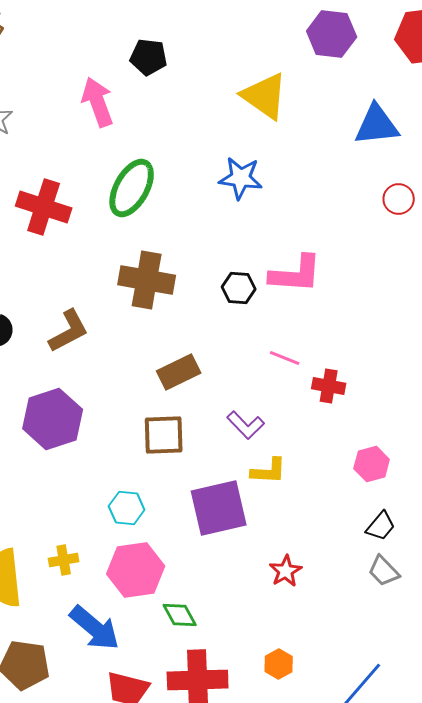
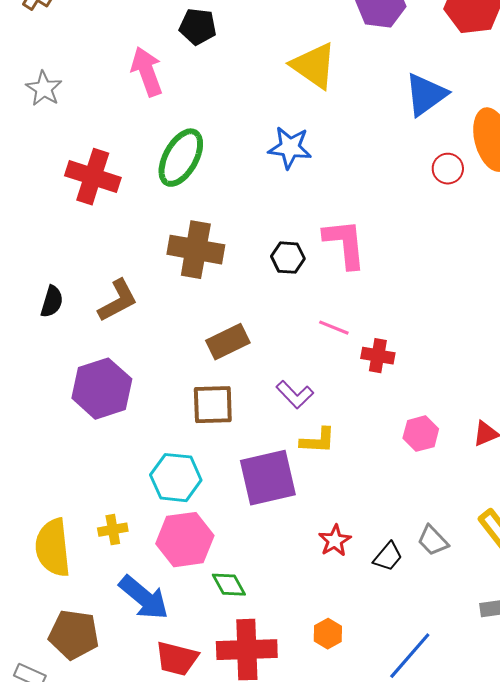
blue triangle: (377, 125) -> (426, 95), turned -30
pink L-shape: (296, 274) -> (345, 244), turned -100
cyan hexagon: (127, 508) -> (176, 478), size x1.4
black trapezoid: (381, 526) -> (388, 557), moved

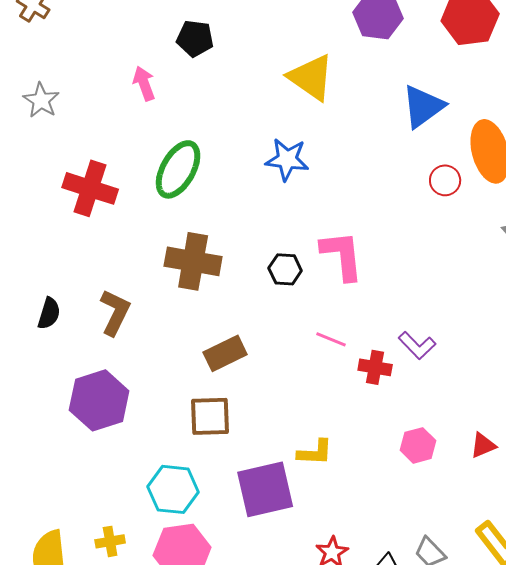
pink arrow: (147, 72) -> (144, 83), size x0.7
brown L-shape: (118, 301) -> (115, 312), turned -36
purple L-shape: (295, 395) -> (417, 345), moved

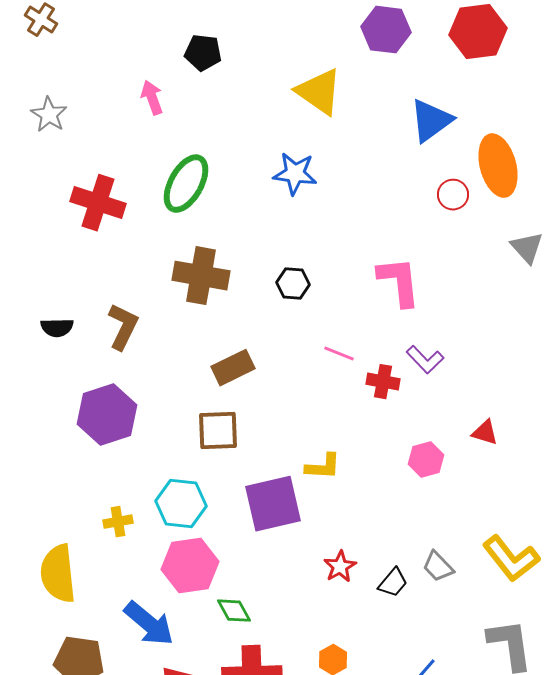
pink L-shape: (342, 255) -> (399, 282), moved
black semicircle: (49, 313) -> (57, 328), turned 72
red triangle: (483, 445) -> (485, 433), moved, turned 40
yellow cross: (110, 541) -> (118, 522), moved

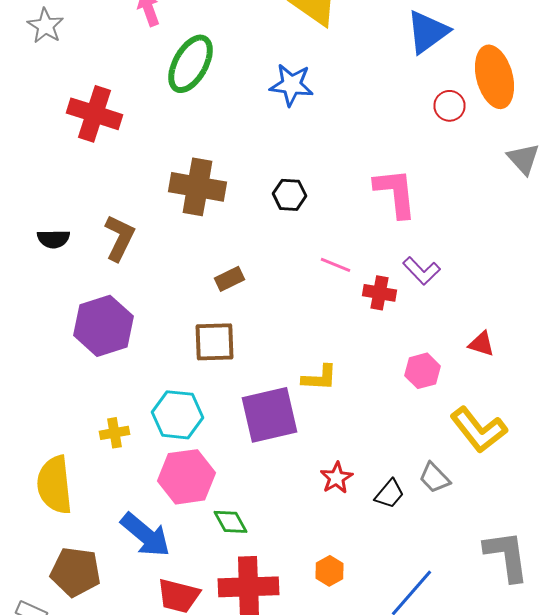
green ellipse: (186, 184) -> (190, 64), moved
brown rectangle: (233, 368) -> (230, 279), size x0.7
yellow L-shape: (511, 559) -> (478, 430), moved

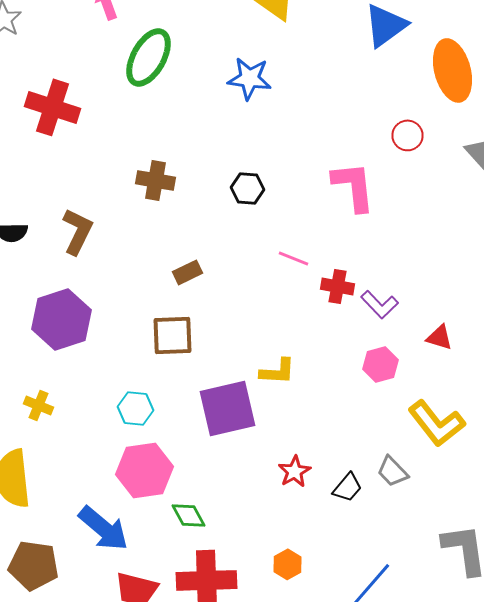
red circle: (450, 106) -> (408, 135), moved
brown cross: (198, 187) -> (156, 180), size x0.7
purple L-shape: (422, 271) -> (380, 304), moved
cyan hexagon: (178, 415) -> (136, 408), size x0.7
yellow cross: (114, 433) -> (38, 405), moved, turned 32

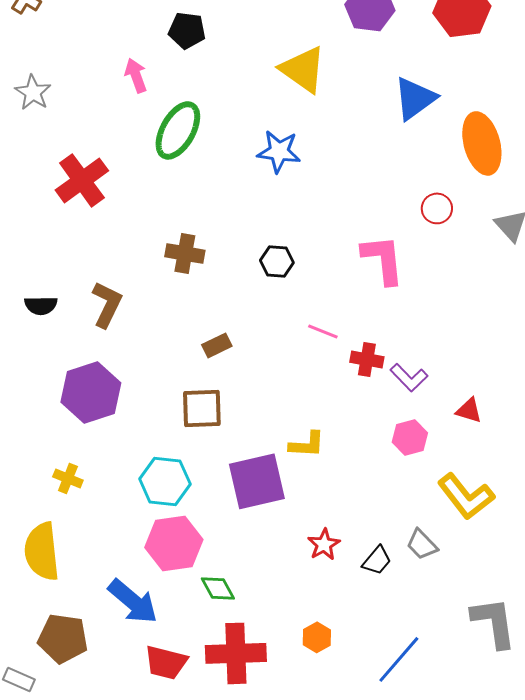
red cross: (52, 107) -> (82, 180), turned 36
cyan hexagon: (136, 408) -> (165, 481), size x1.4

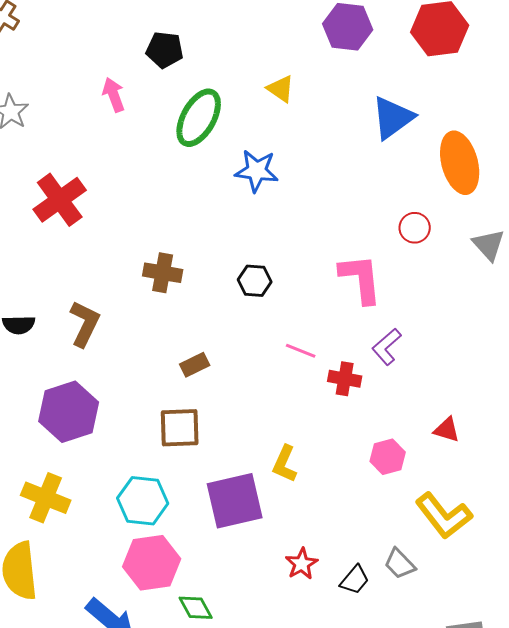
yellow triangle: (303, 69) -> (281, 89), size x0.6
green ellipse: (178, 130) -> (199, 118), moved
purple L-shape: (409, 377) -> (387, 347), moved, turned 93
yellow L-shape: (307, 444) -> (285, 464), turned 111
yellow cross: (68, 478) -> (46, 498), size x1.6

